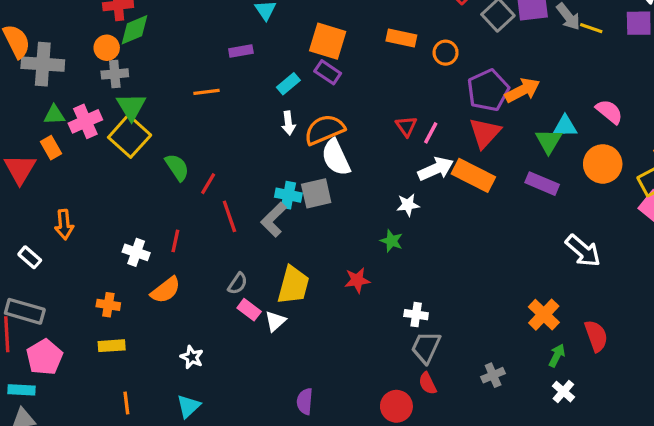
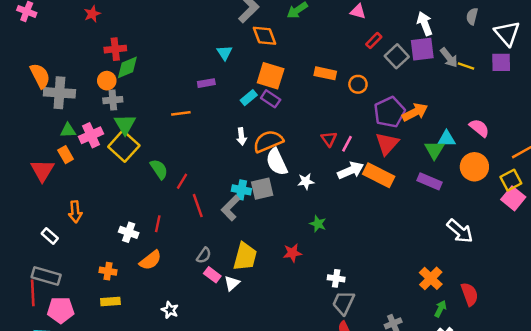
cyan rectangle: (288, 84) -> (249, 98), moved
white star: (408, 205) -> (306, 181), moved
pink pentagon: (44, 357) -> (61, 310), turned 30

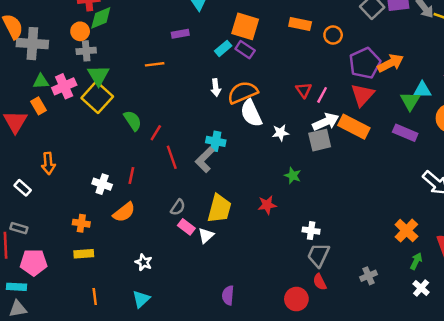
gray square: (262, 189) -> (320, 140), moved
gray rectangle: (46, 276) -> (19, 228), size x0.6

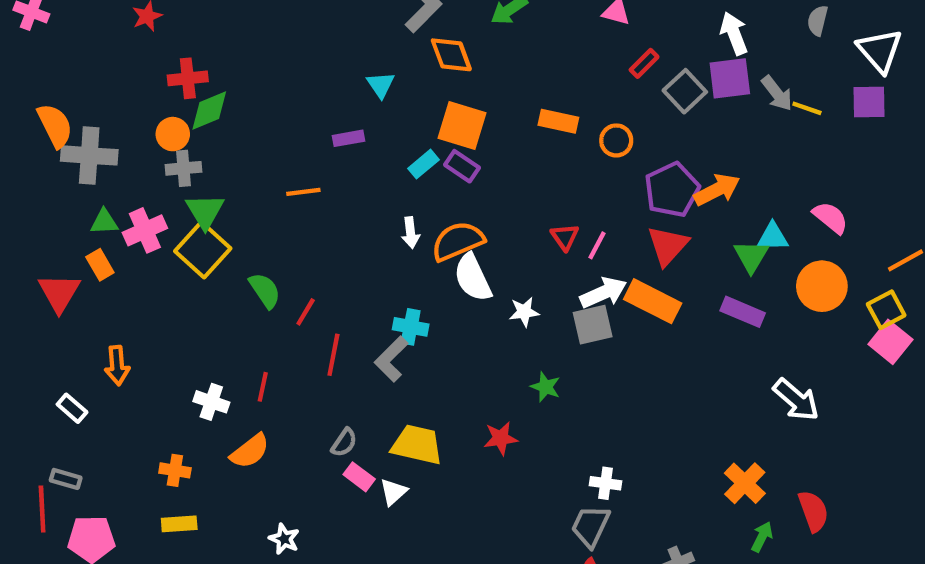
red line: (172, 157) -> (333, 355), turned 30
yellow trapezoid: (219, 209) -> (417, 445), turned -92
white cross: (311, 231) -> (606, 483), moved

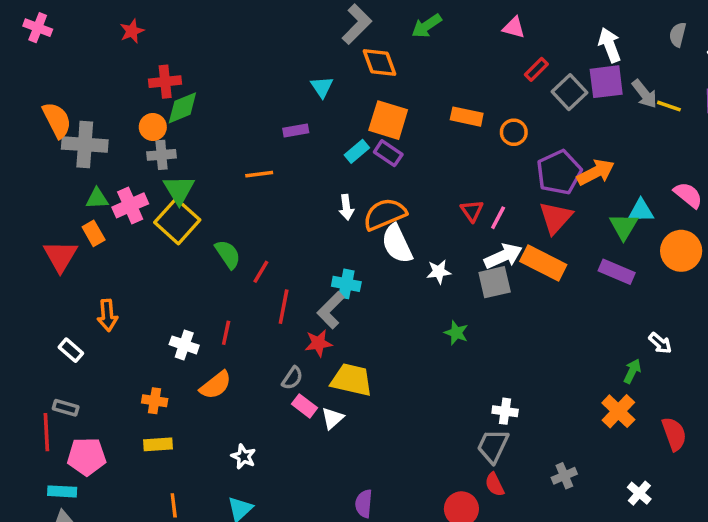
white arrow: (796, 400) -> (660, 343), size x0.6
red star: (501, 438) -> (318, 343), moved
green arrow: (762, 537) -> (632, 371), moved

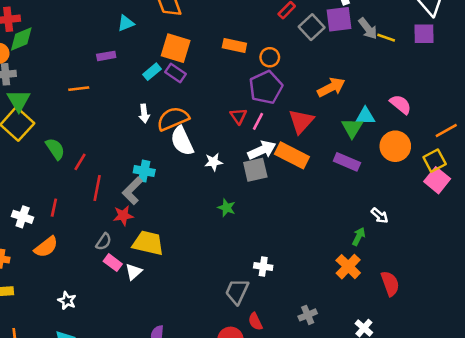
cyan triangle: (322, 87) -> (126, 23), turned 42
purple pentagon: (559, 172) -> (266, 87), moved
gray trapezoid: (493, 446) -> (237, 291), moved

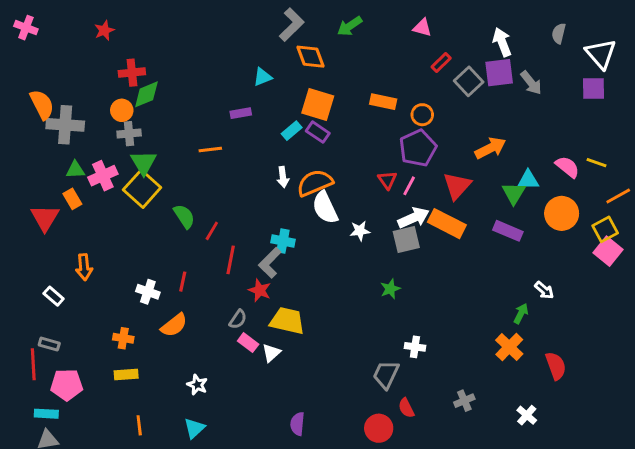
yellow line: (386, 38) -> (596, 163), moved
green star: (227, 208) -> (390, 289), moved, turned 30
red star: (123, 216) -> (260, 290), turned 30

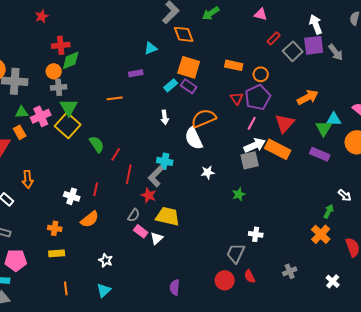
red triangle: (387, 180) -> (237, 98), moved
orange semicircle: (315, 183) -> (204, 118), moved
white star: (360, 231) -> (208, 172), moved
red circle: (379, 428) -> (225, 280), moved

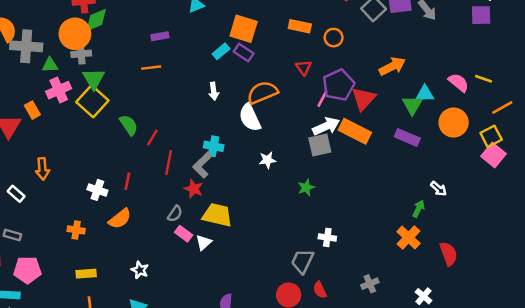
orange circle: (54, 71) -> (75, 34), size x1.6
purple rectangle: (136, 73) -> (160, 36), moved
purple pentagon: (258, 97) -> (339, 85), moved
green triangle: (22, 112) -> (50, 65), moved
yellow rectangle: (57, 253) -> (86, 274), moved

